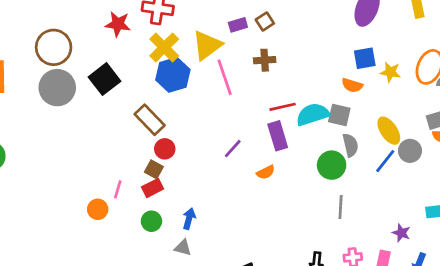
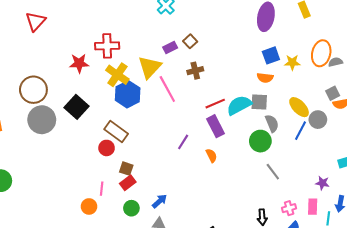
red circle: (165, 149) -> (107, 148), moved
orange semicircle: (266, 172) -> (211, 155), turned -80
gray line: (341, 207) -> (273, 172), turned -30
blue arrow: (189, 219) -> (160, 201), turned 42

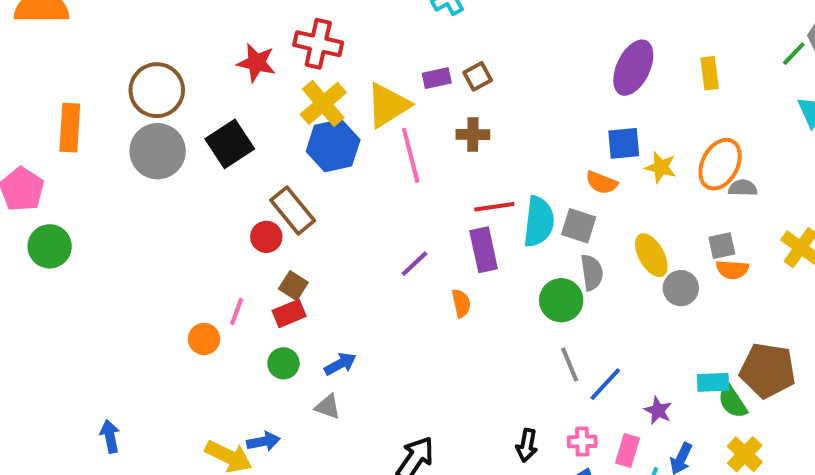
cyan semicircle: (239, 105) -> (539, 222), turned 110
blue line: (300, 131) -> (605, 384), moved

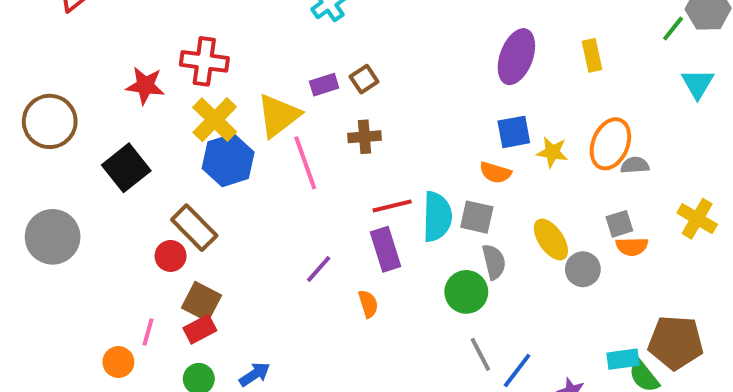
gray circle: (158, 151) -> (53, 237), moved
brown square: (293, 286) -> (202, 302), size x1.4

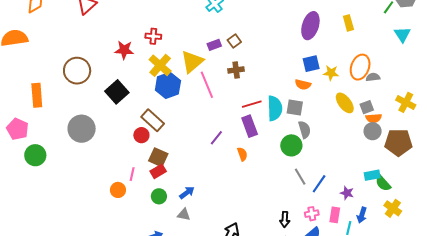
red cross: (204, 61) -> (153, 36), size x0.7
yellow ellipse: (551, 239) -> (345, 103), moved
gray circle: (583, 269) -> (373, 131), moved
brown pentagon: (676, 342) -> (398, 142), moved

